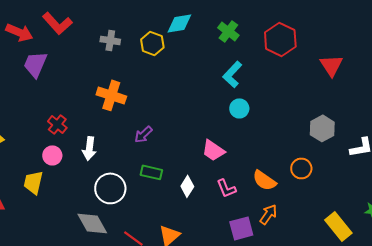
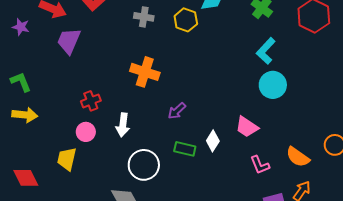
cyan circle: (239, 108) -> (273, 85), size x1.4
red cross: (57, 124) -> (91, 101), turned 30
white diamond: (187, 186) -> (213, 141), moved

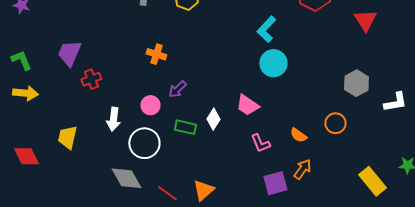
purple trapezoid: (69, 41) -> (69, 53), moved
orange cross: (145, 72) -> (156, 54), moved, size x0.7
white arrow: (123, 125) -> (113, 119), moved
pink circle: (86, 132) -> (150, 105), moved
orange semicircle: (298, 157) -> (298, 135), size x0.7

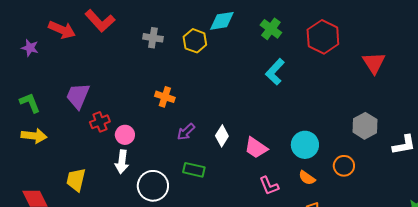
cyan circle: (273, 63) -> (305, 145), moved
pink circle: (150, 105) -> (125, 135), moved
white diamond: (213, 119) -> (222, 136), moved

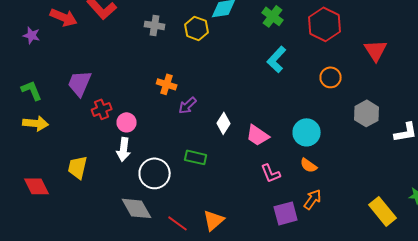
purple arrow: (186, 132) -> (188, 105), moved
orange circle: (344, 166) -> (331, 77), moved

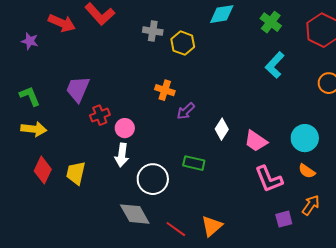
yellow hexagon: (197, 28) -> (183, 43), moved
pink L-shape: (271, 173) -> (269, 179), size x1.4
red diamond: (37, 186) -> (43, 170), moved, turned 52
purple square: (286, 213) -> (284, 219), size x0.7

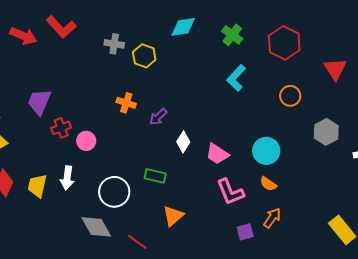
purple arrow: (186, 111) -> (158, 117), moved
white arrow: (122, 155) -> (67, 178), moved
orange triangle: (212, 226) -> (173, 216), moved

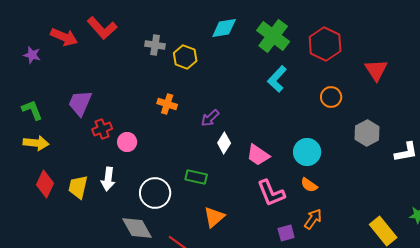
green cross: (232, 35) -> (273, 36), size x1.5
purple arrow: (158, 117) -> (210, 118), moved

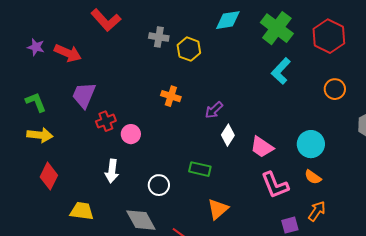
red arrow: (64, 37) -> (68, 53), moved
yellow trapezoid: (78, 187) -> (82, 211), moved, turned 85
white circle: (155, 193) -> (159, 185), size x0.7

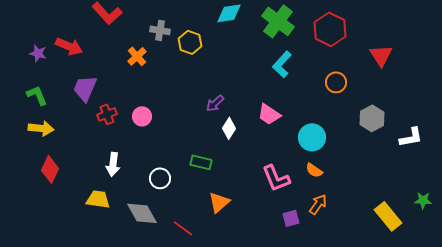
purple star: (36, 47) -> (38, 53), moved
orange cross: (171, 96) -> (137, 56), moved, turned 30
pink circle: (131, 134) -> (142, 116), moved
pink trapezoid: (262, 147) -> (269, 114), moved
yellow trapezoid: (82, 211) -> (98, 199), moved

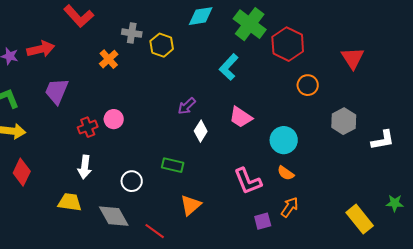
red hexagon: (330, 29) -> (288, 44), moved
red arrow: (69, 46) -> (41, 49), turned -36
cyan L-shape: (282, 64) -> (229, 67), moved
red cross: (107, 114) -> (88, 127), moved

